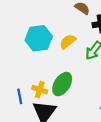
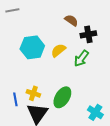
green ellipse: (62, 84) -> (62, 97), moved

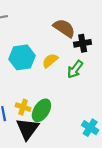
brown semicircle: (71, 20) -> (64, 28), size x1.5
green ellipse: (62, 97) -> (41, 110), moved

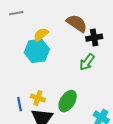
yellow semicircle: (50, 61) -> (41, 35), moved
green ellipse: (41, 110) -> (68, 101), moved

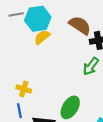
cyan hexagon: (37, 51) -> (38, 19), moved
yellow cross: (38, 98) -> (24, 89), moved

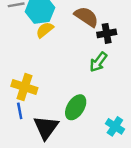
yellow cross: (24, 89) -> (24, 87), size x1.5

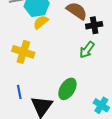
yellow cross: (24, 87) -> (23, 52), moved

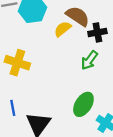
yellow semicircle: (41, 22) -> (63, 29), moved
green ellipse: (67, 89) -> (83, 104), moved

